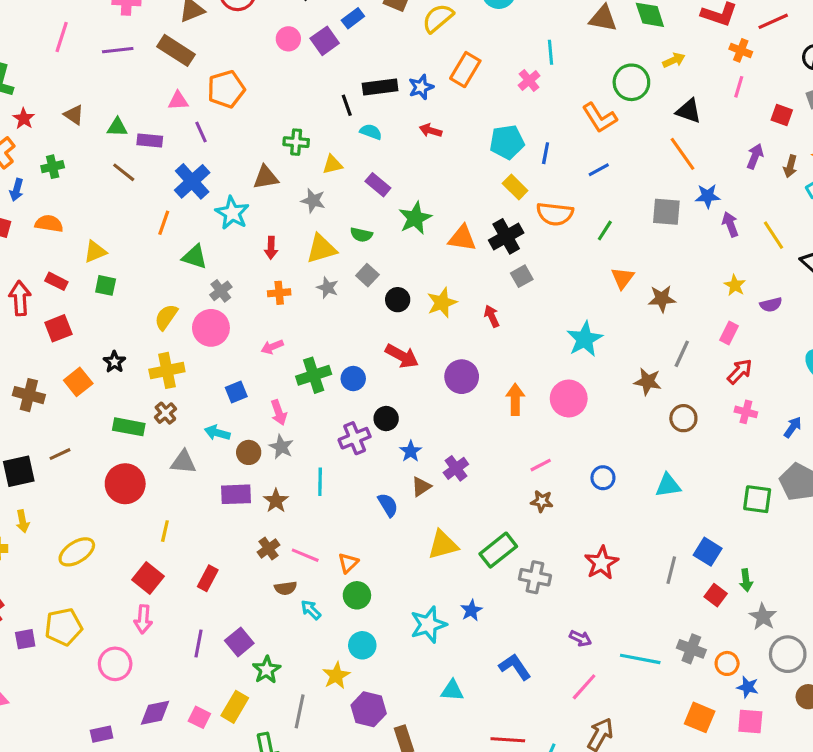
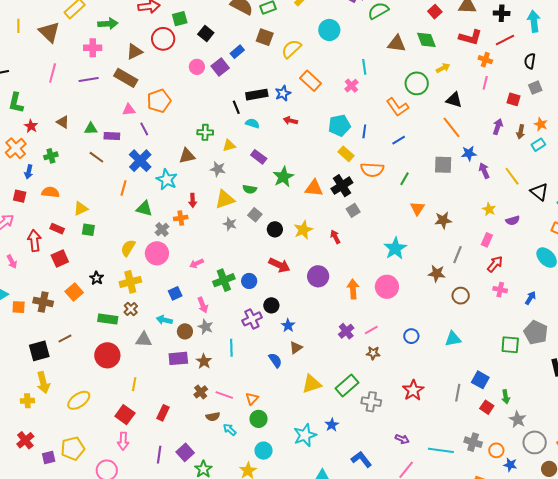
orange rectangle: (465, 70) -> (311, 81), turned -75
orange cross: (279, 293) -> (181, 218), moved
purple cross: (456, 468) -> (346, 331), moved
yellow arrow: (23, 521) -> (43, 383), size x1.5

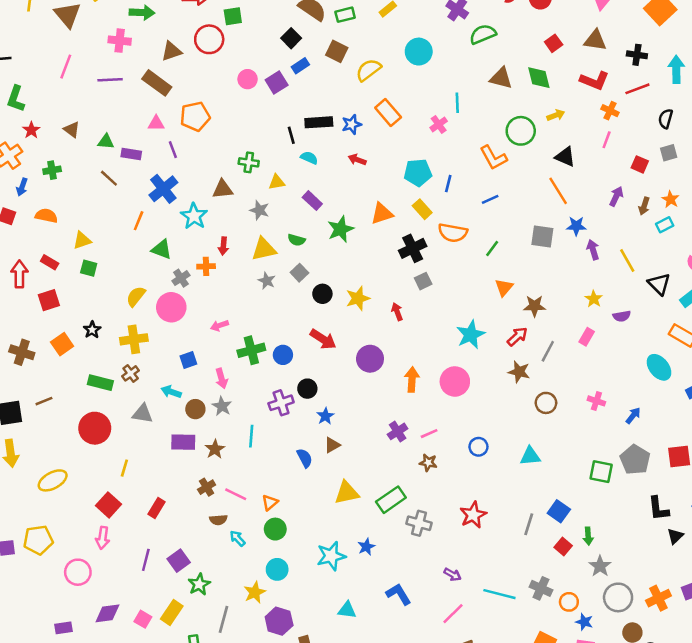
black square: (206, 33) -> (291, 38), moved
orange triangle: (314, 188) -> (382, 213), moved, turned -30
red arrow: (495, 264) -> (517, 336), moved

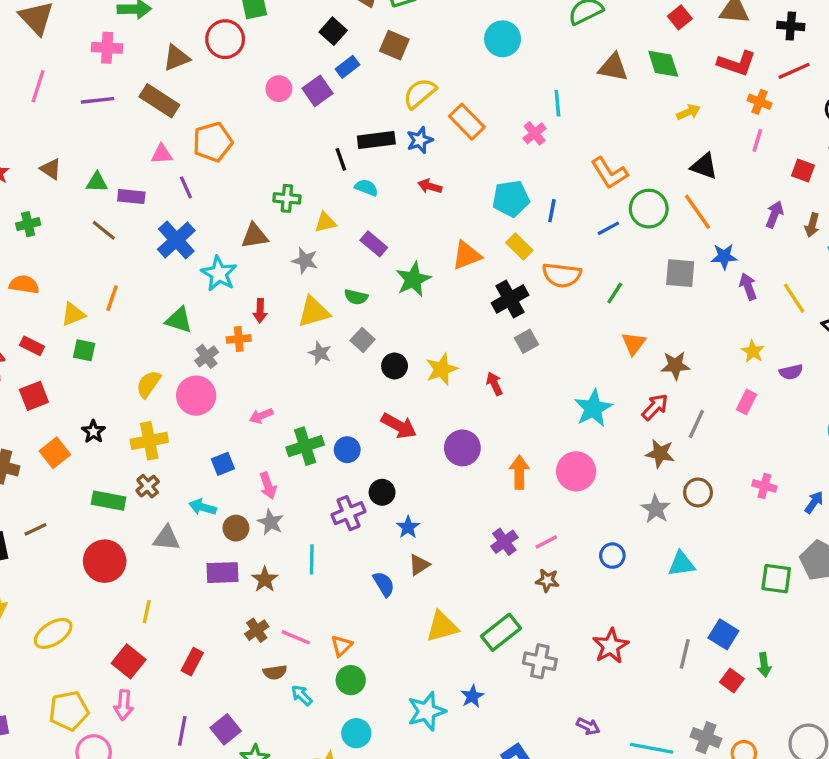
yellow semicircle: (369, 70) -> (420, 93), moved
green circle: (521, 131) -> (649, 209), moved
orange line: (139, 221) -> (112, 298), moved
yellow pentagon: (38, 540) -> (69, 711), moved
gray star: (600, 566) -> (656, 509), moved

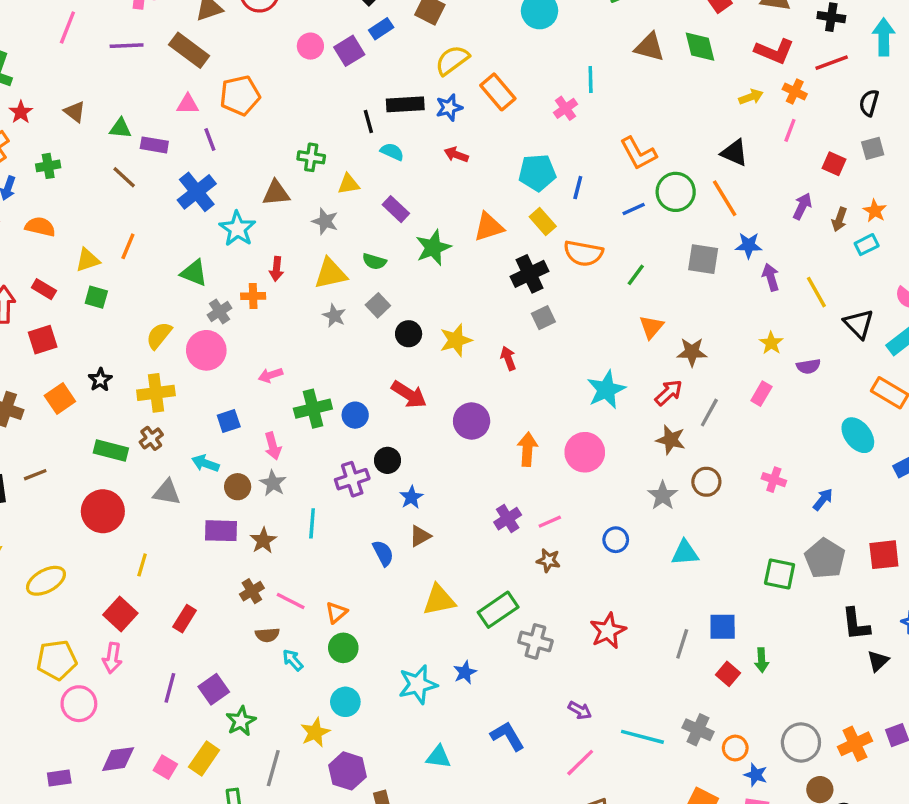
yellow arrow: (688, 112) -> (751, 97), moved
blue square: (723, 634) -> (723, 627), turned -36

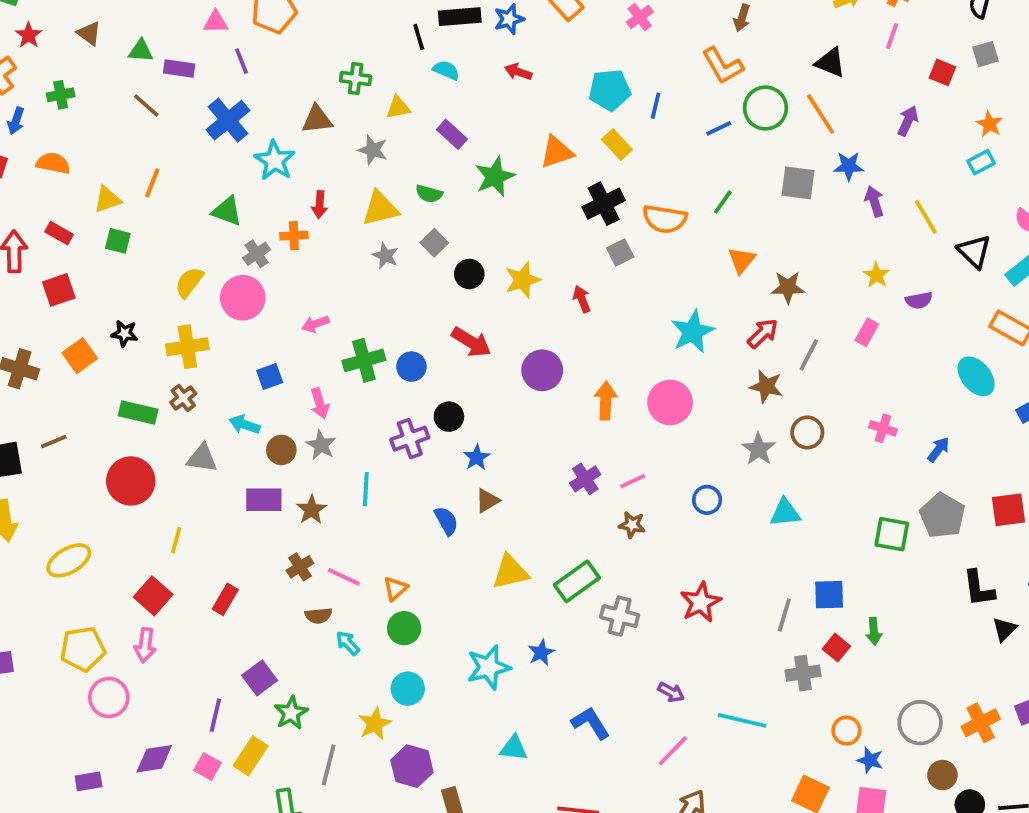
brown arrow: (839, 219) -> (742, 18), moved
orange semicircle: (583, 253) -> (665, 219), moved
black star: (100, 380) -> (125, 333), turned -30
purple line: (170, 688) -> (215, 715), moved
gray cross: (698, 730) -> (803, 673), moved, turned -32

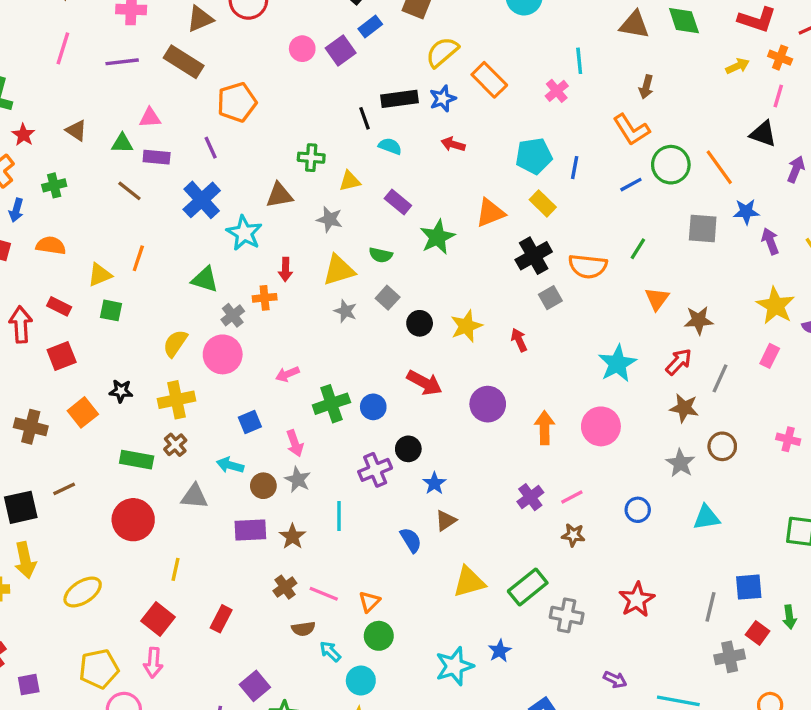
pink triangle: (216, 22) -> (150, 118), moved
black triangle: (830, 63) -> (763, 134), moved
yellow star: (876, 275) -> (776, 306), size x1.6
cyan circle: (408, 689) -> (361, 681), moved

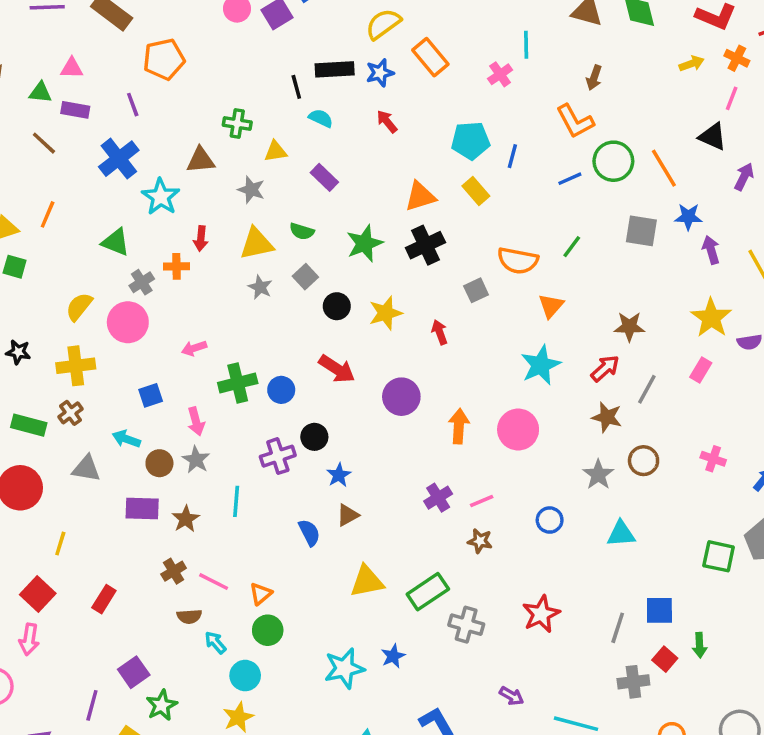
red arrow: (453, 144) -> (387, 122), turned 30
green star: (437, 237) -> (365, 243), moved
black cross: (534, 256) -> (425, 245), moved
orange triangle: (657, 299) -> (551, 306), moved

